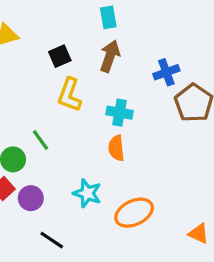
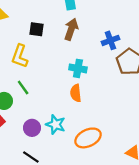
black square: (60, 56) -> (36, 29), turned 32
yellow L-shape: (69, 95) -> (20, 56), moved
purple circle: (31, 198) -> (32, 128), moved

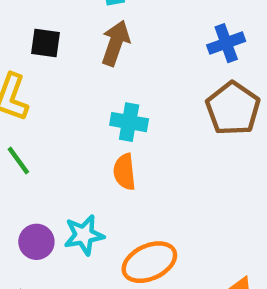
blue cross: (110, 40) -> (226, 43), moved
cyan star: (56, 124) -> (84, 235), turned -30

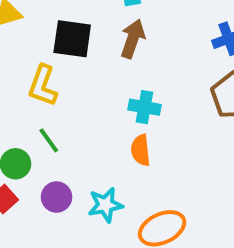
black square: (45, 43) -> (72, 39), size x1.5
purple circle: (36, 242) -> (57, 197), moved

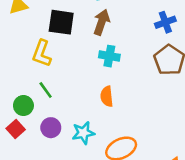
cyan cross: (144, 107) -> (109, 56), moved

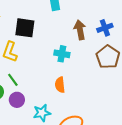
brown arrow: (102, 22) -> (80, 30), moved, turned -30
purple circle: (51, 128) -> (17, 100), moved

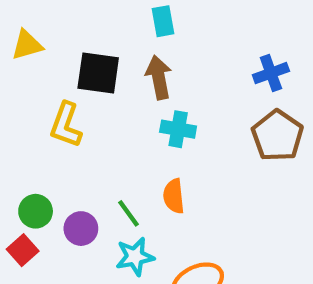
brown arrow: (80, 30) -> (159, 77), moved
green line: (13, 80) -> (128, 213), moved

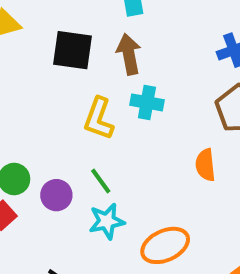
yellow L-shape: (66, 125) -> (99, 119), moved
orange semicircle: (174, 196) -> (205, 165), moved

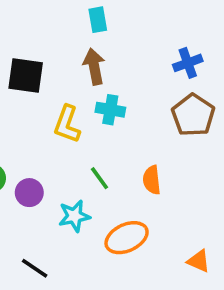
black square: (72, 50) -> (26, 76), moved
orange semicircle: (205, 165) -> (152, 180), moved
green line: (101, 181) -> (100, 178), moved

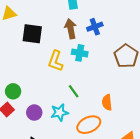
blue cross: (188, 63) -> (95, 27), moved
orange semicircle: (152, 180) -> (107, 102), moved
purple circle: (29, 193) -> (34, 113), moved

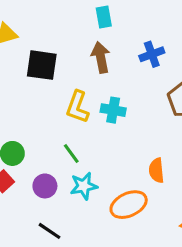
blue cross: (95, 27) -> (152, 54), moved
cyan cross: (80, 53) -> (113, 110), moved
green line: (74, 91) -> (71, 153), moved

